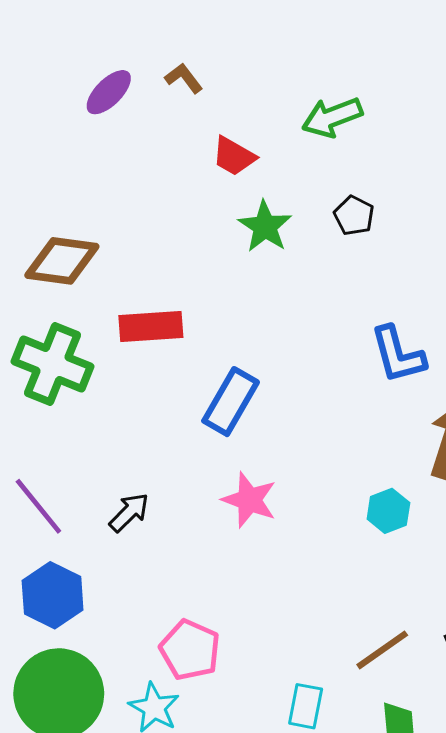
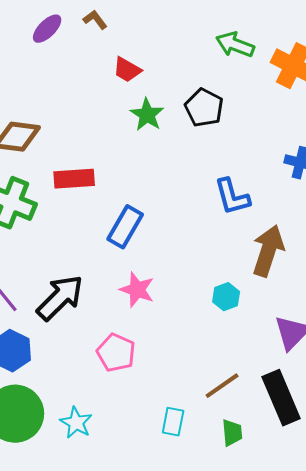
green arrow: (332, 117) -> (235, 45), moved, turned 42
black pentagon: (354, 216) -> (204, 108), size x1.5
black arrow: (129, 512) -> (60, 298), size x1.8
pink pentagon: (190, 650) -> (116, 353), moved

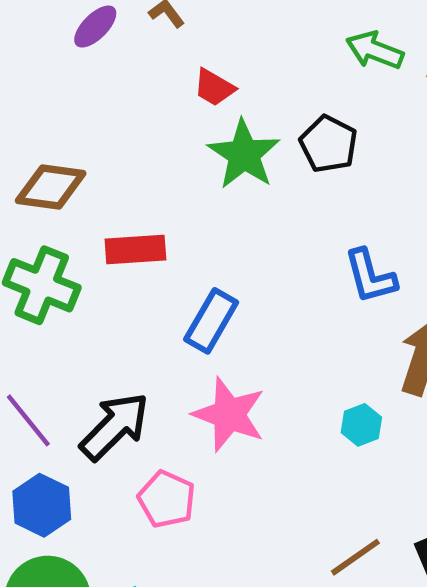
green star: (147, 115) -> (244, 154), size x1.4
pink star: (137, 290) -> (229, 415), size x1.4
pink pentagon: (116, 353) -> (167, 499), moved

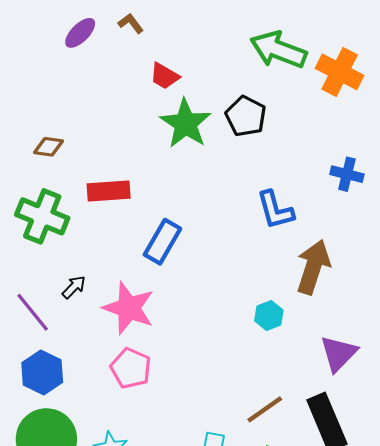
green arrow: (375, 50) -> (278, 50), size x1.4
brown diamond: (51, 187) -> (49, 147), size x0.6
pink star: (229, 415) -> (129, 308), moved
black arrow: (115, 426) -> (74, 287), moved, size x0.5

